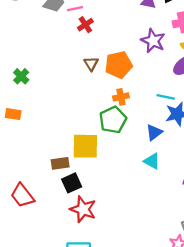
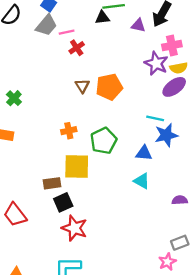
purple star: (153, 41) -> (156, 63), moved
orange cross: (121, 97) -> (69, 131), moved
blue triangle: (154, 132) -> (144, 153), turned 42

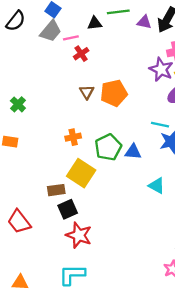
black triangle: (102, 17) -> (95, 23), moved
purple triangle: (138, 25) -> (144, 22), moved
blue triangle: (144, 153) -> (133, 152), moved
yellow square: (77, 166) -> (81, 173), turned 32
cyan triangle: (142, 181) -> (157, 186), moved

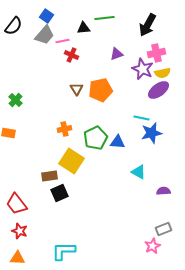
purple triangle: (144, 22) -> (117, 54), moved, turned -32
red cross: (81, 54) -> (72, 55), turned -32
red star: (79, 235) -> (20, 231), moved, size x0.7

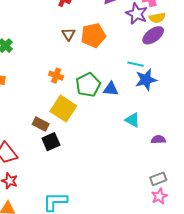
orange cross: (65, 129) -> (56, 76), turned 32
brown rectangle: (50, 176) -> (41, 124), turned 35
pink star: (153, 246) -> (159, 196), moved

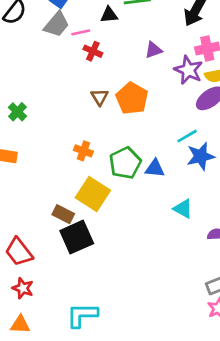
orange pentagon: (93, 35) -> (132, 98), turned -30
cyan line: (136, 64) -> (187, 136), turned -42
black square: (51, 142) -> (77, 237), size x1.4

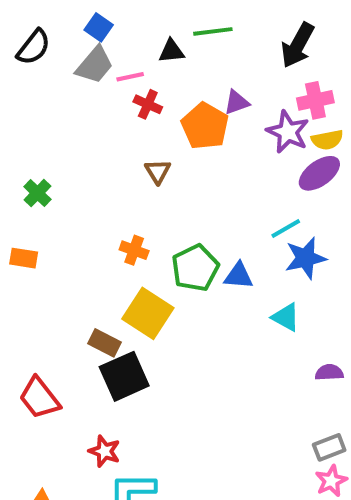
orange pentagon: (132, 98) -> (205, 126), moved
cyan triangle: (183, 209) -> (286, 317), moved
red star: (23, 288) -> (104, 451), moved

